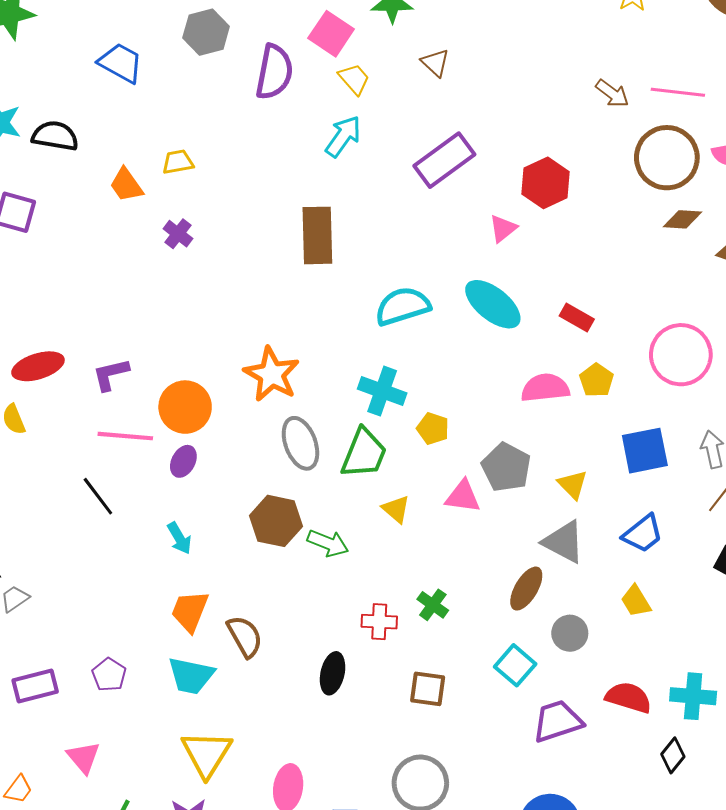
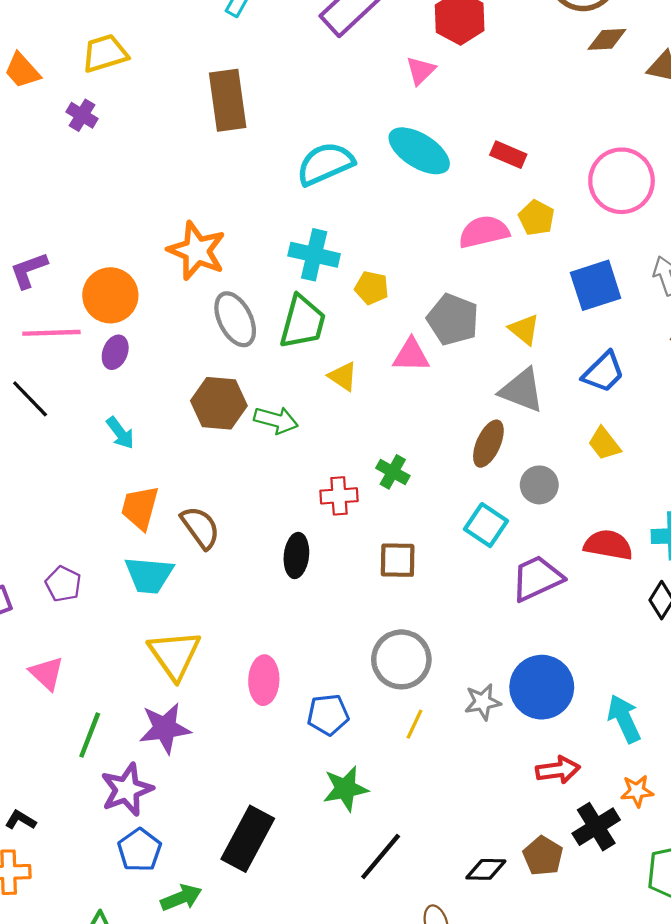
yellow trapezoid: (178, 162) -> (105, 53), moved, size x1.4

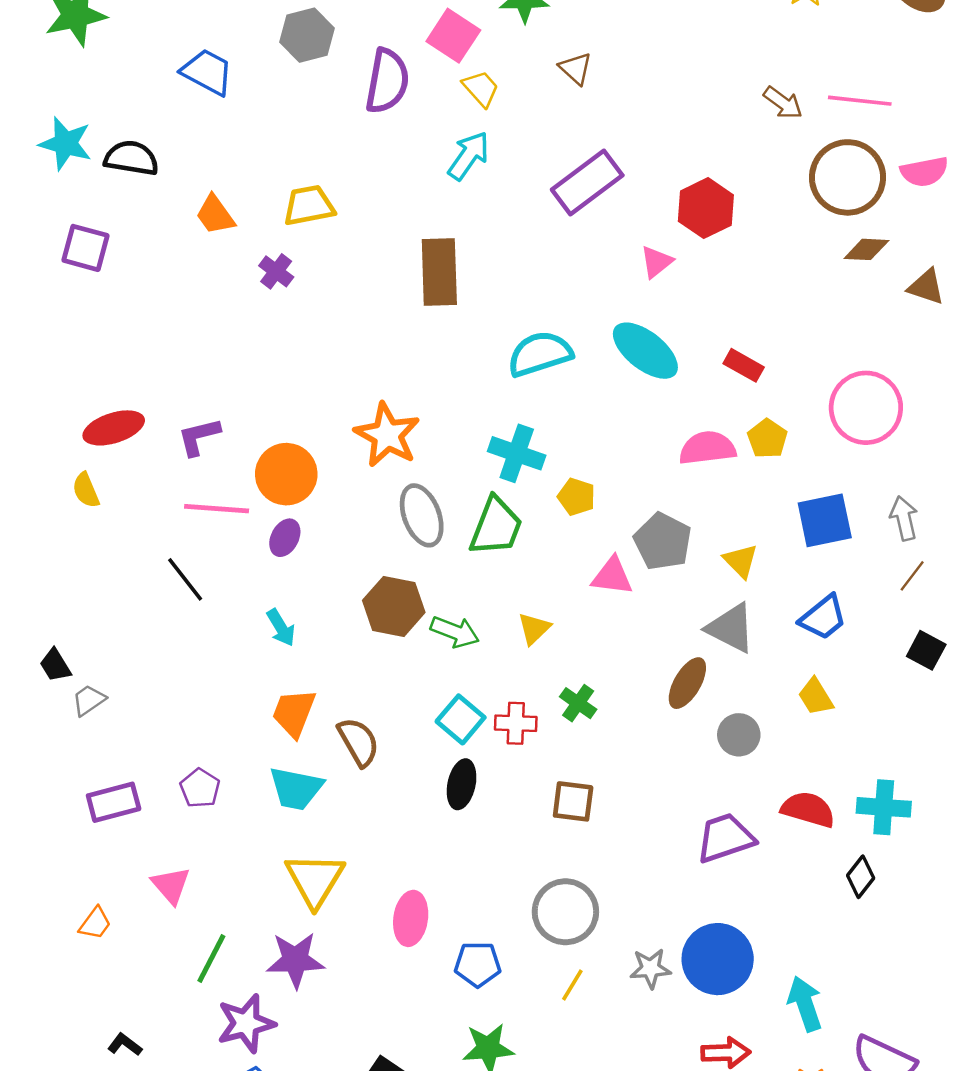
yellow triangle: (343, 376) -> (534, 629), moved, turned 36
cyan square: (486, 525) -> (461, 719), moved

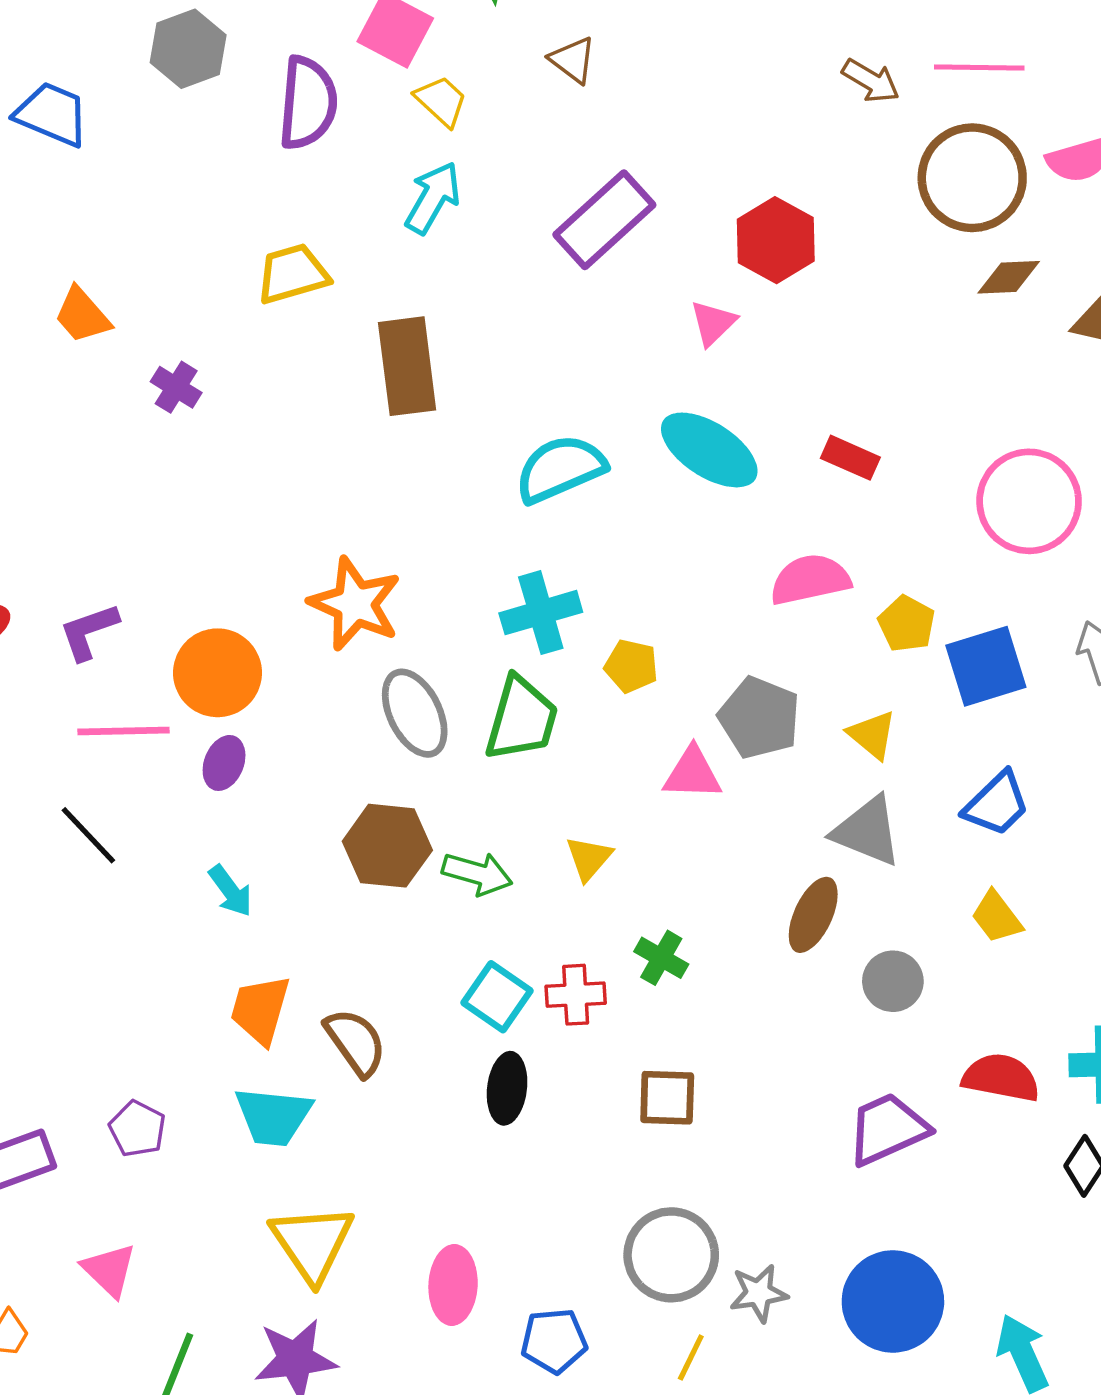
yellow trapezoid: (309, 205) -> (293, 274), moved
yellow pentagon: (767, 439) -> (907, 624), moved
cyan cross: (517, 453) -> (541, 613), turned -30
gray star: (650, 968) -> (759, 1293), moved

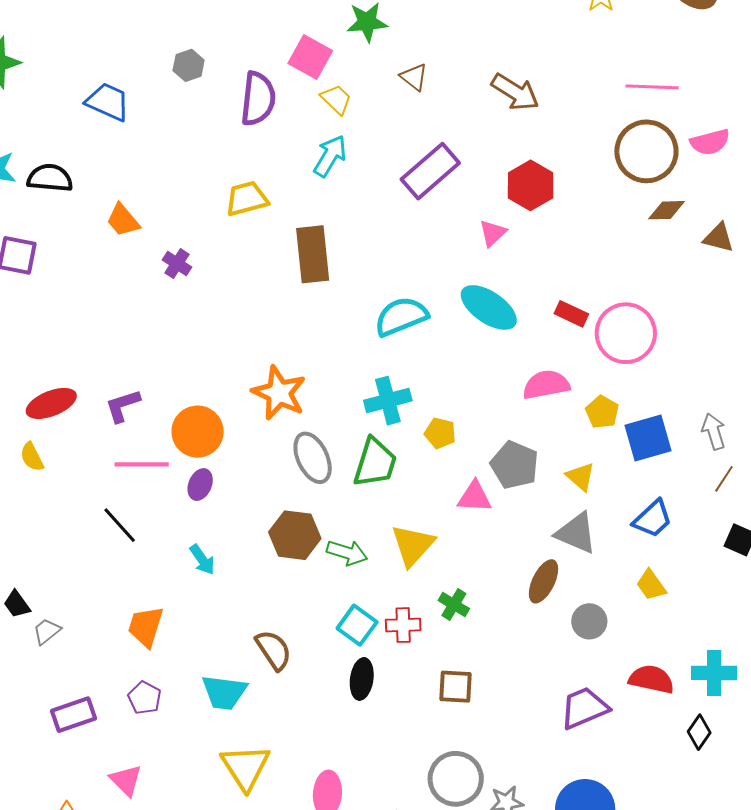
gray hexagon: (188, 49) -> (189, 65), size x0.7
brown arrow: (871, 81) -> (515, 92), moved, size x1.4
pink circle: (1029, 501) -> (626, 333), moved
yellow triangle: (589, 858) -> (413, 545), size x1.6
orange trapezoid: (260, 1010) -> (146, 627), moved

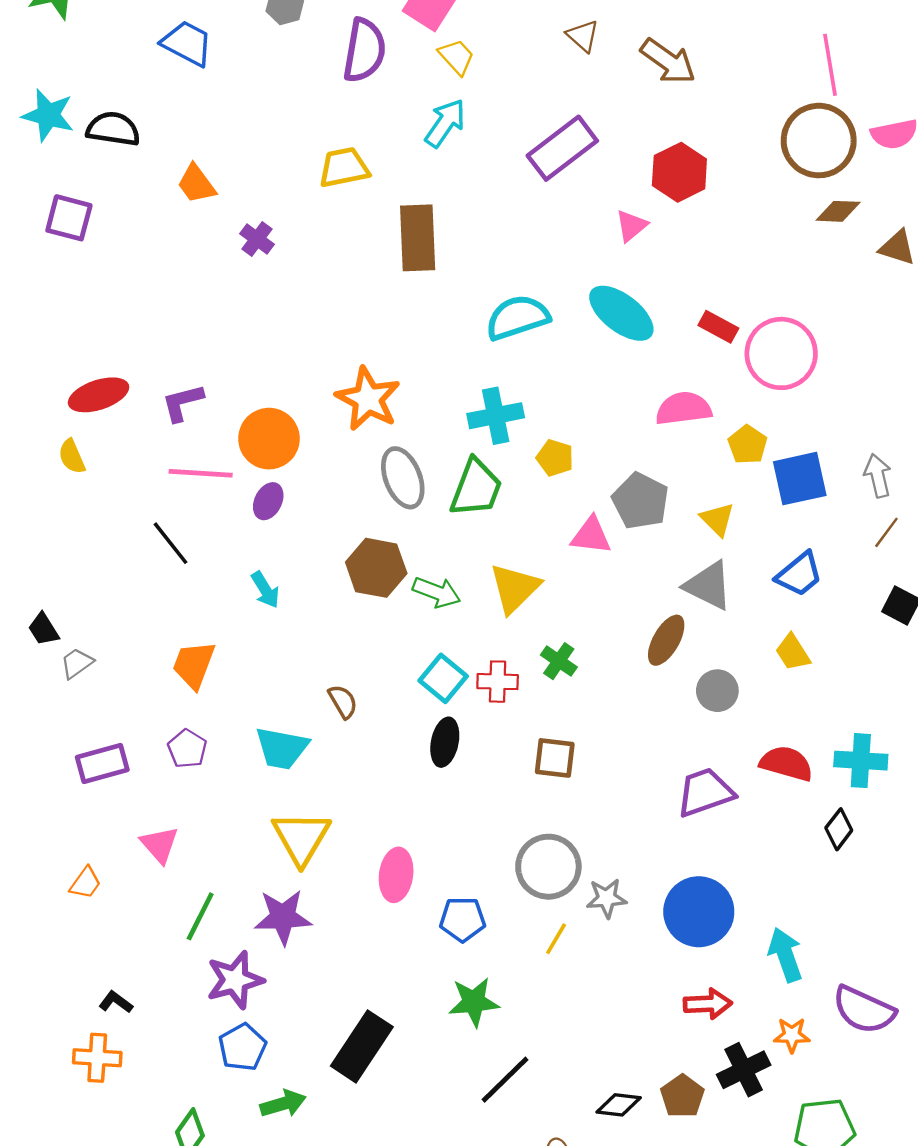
brown triangle: (414, 77) -> (583, 36), moved
pink line: (652, 87) -> (830, 65), turned 75
brown semicircle: (274, 650) -> (343, 702), size x0.7

